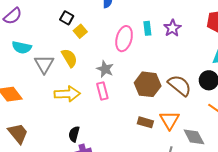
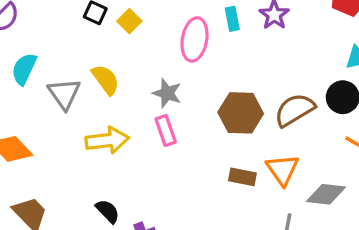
yellow square: (80, 31) -> (129, 21), moved
cyan semicircle: (22, 47) -> (24, 69), turned 108
brown semicircle: (180, 85) -> (294, 110), turned -65
black semicircle: (74, 134) -> (108, 211), moved, turned 126
gray diamond: (194, 137) -> (326, 194), turned -50

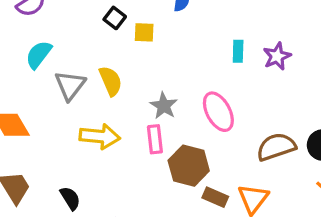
yellow square: (129, 21) -> (144, 32), turned 35
pink ellipse: (195, 39) -> (218, 112), moved, turned -51
brown hexagon: (241, 113) -> (189, 166), moved
black semicircle: (108, 211) -> (70, 198), moved

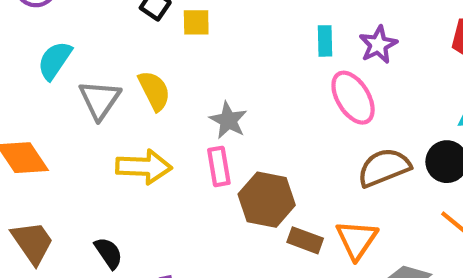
pink ellipse: (218, 112) -> (353, 98), moved

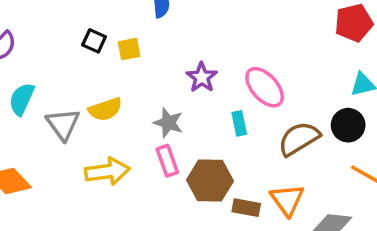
cyan rectangle: (325, 41) -> (239, 123), moved
purple star: (378, 45) -> (202, 77), moved
yellow semicircle: (154, 91) -> (105, 109), turned 108

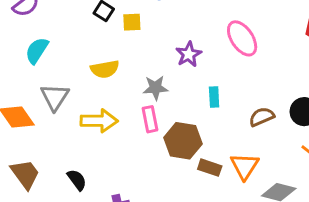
pink ellipse: (265, 87) -> (242, 38), moved
gray star: (168, 123) -> (155, 88), turned -30
gray triangle: (63, 124) -> (55, 97), moved
brown semicircle: (299, 139) -> (262, 117), size x0.7

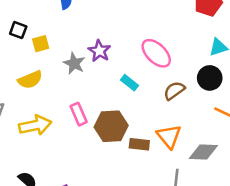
yellow square: (132, 22) -> (41, 44), moved
pink ellipse: (242, 38) -> (156, 53), moved
gray star: (155, 88) -> (74, 63), moved, turned -30
cyan rectangle: (214, 97) -> (129, 83), turned -36

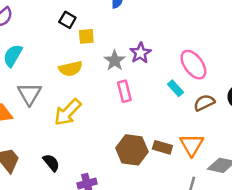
cyan rectangle: (129, 83) -> (176, 88), moved
pink rectangle: (79, 114) -> (124, 91), moved
yellow arrow: (35, 125) -> (68, 112), turned 136
brown hexagon: (111, 126) -> (132, 150), moved

